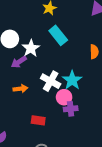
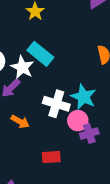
cyan rectangle: (58, 35) -> (40, 54), moved
orange arrow: (20, 89) -> (20, 122), turned 48

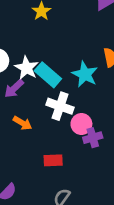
cyan rectangle: (40, 54) -> (48, 75), moved
cyan star: (83, 97) -> (85, 74), moved

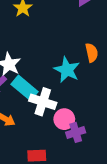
cyan rectangle: (48, 75) -> (25, 88), moved

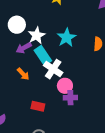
cyan star: (67, 70) -> (67, 38), moved

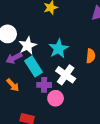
white cross: (53, 69) -> (66, 75), moved
purple cross: (70, 98) -> (44, 85), moved

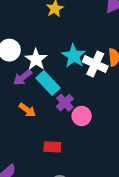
white cross: (66, 75) -> (95, 64), moved
purple cross: (44, 85) -> (65, 103), turned -32

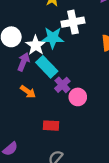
cyan star: (74, 56) -> (53, 38), moved, turned -30
white cross: (95, 64) -> (73, 22), moved, turned -35
purple arrow: (23, 77) -> (24, 62), turned 150

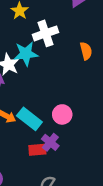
cyan rectangle: (47, 67) -> (29, 119), moved
purple cross: (62, 85) -> (50, 142), moved

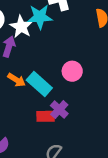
pink circle: (62, 114) -> (72, 71), moved

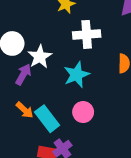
cyan star: (40, 17) -> (77, 75), moved, turned -30

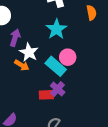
white star: (40, 57) -> (29, 52), moved
cyan rectangle: (47, 119) -> (56, 66), moved

